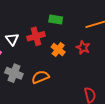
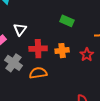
red cross: (36, 36) -> (38, 49), moved
orange cross: (58, 49) -> (62, 51), turned 32

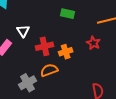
orange cross: (62, 51) -> (66, 52), moved
gray cross: (13, 63) -> (27, 83), moved, turned 36

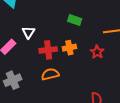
orange cross: (66, 52) -> (69, 48), moved
gray cross: (27, 83) -> (13, 80), moved

